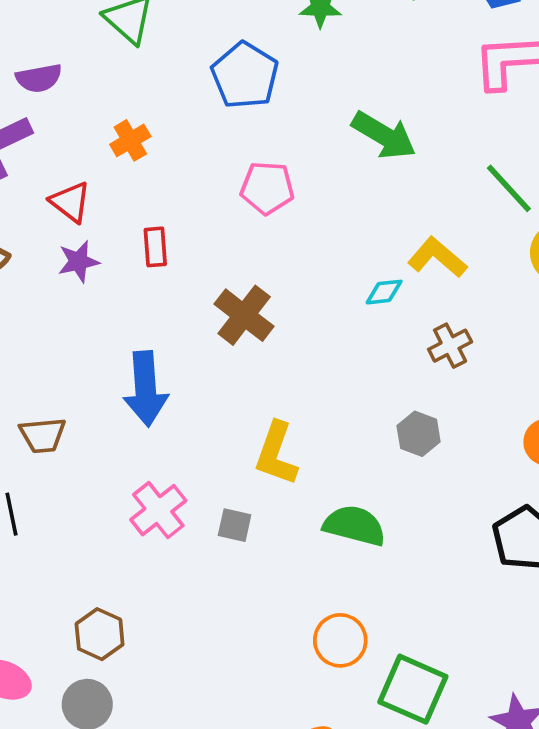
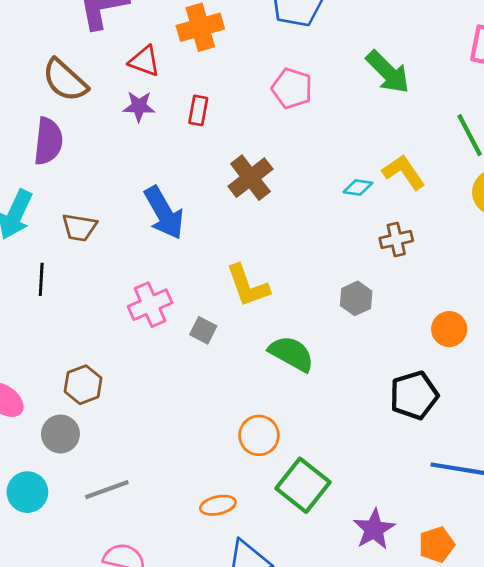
orange cross: (130, 140) -> (200, 27), size x1.5
red triangle: (70, 202) -> (144, 61), turned -32
blue arrow: (146, 389) -> (164, 213), turned -40
yellow L-shape: (276, 454) -> (248, 286), turned -54

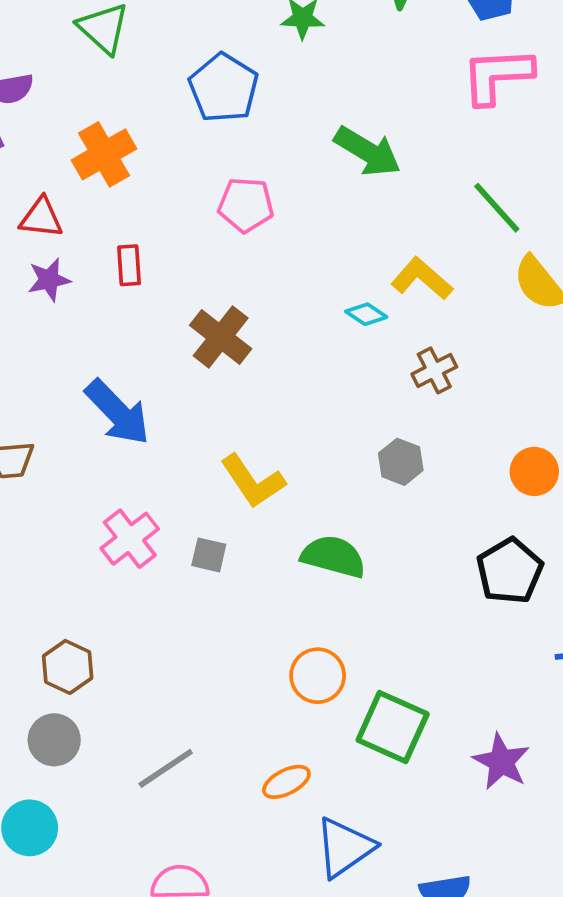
cyan diamond: (358, 187) -> (366, 314), turned 40
gray line: (107, 490) -> (166, 768), moved

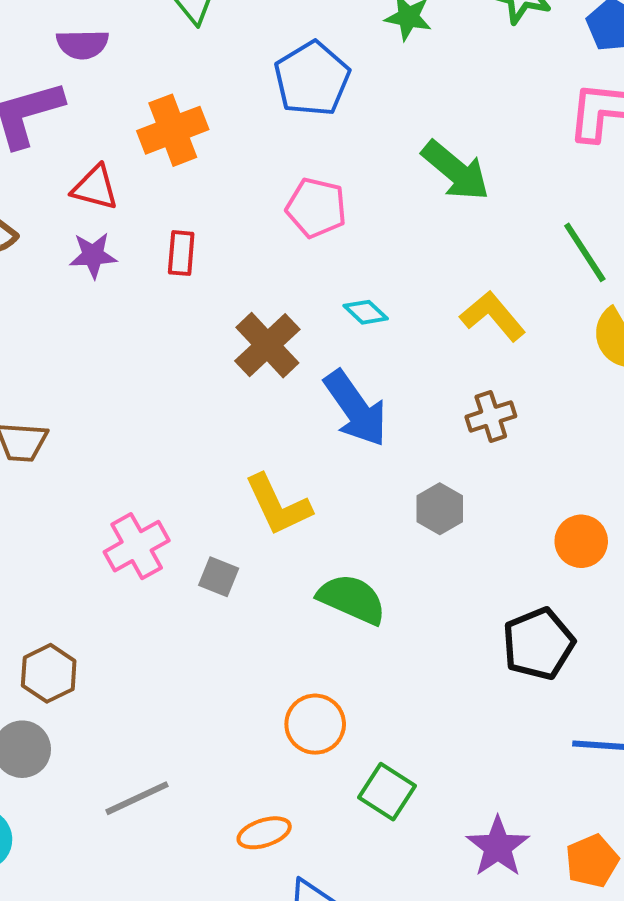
cyan diamond: (366, 314) -> (366, 312), moved
blue arrow: (118, 412) -> (356, 408), moved
green square: (393, 727) -> (387, 792), size x0.7

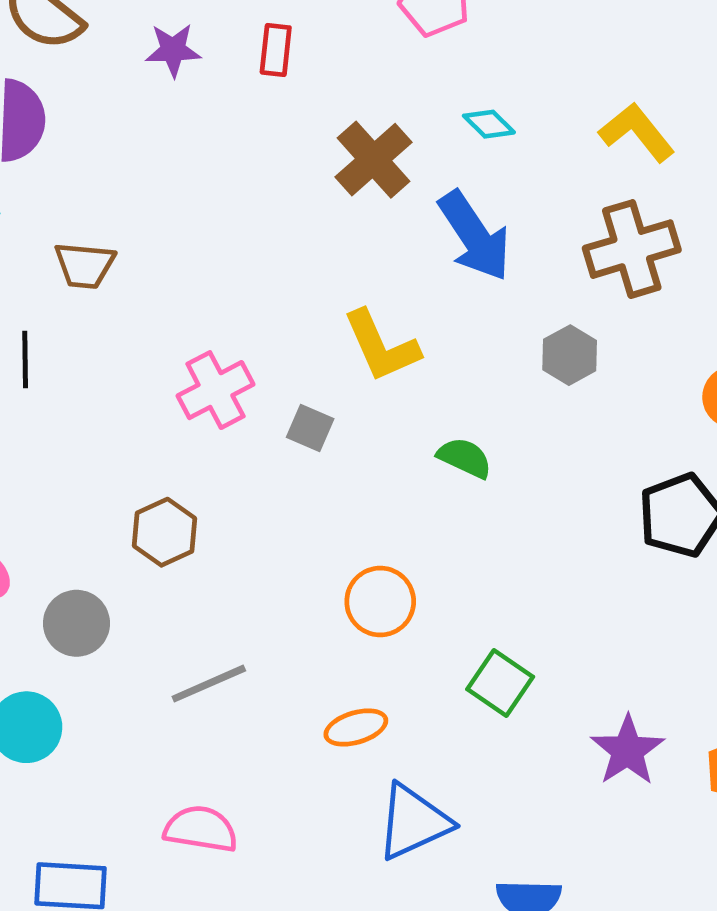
brown cross: (491, 416) -> (632, 249), size x1.6
green semicircle: (352, 599) -> (465, 458), size x0.7
brown hexagon: (49, 673) -> (165, 532), moved
orange circle: (315, 724) -> (380, 602), moved

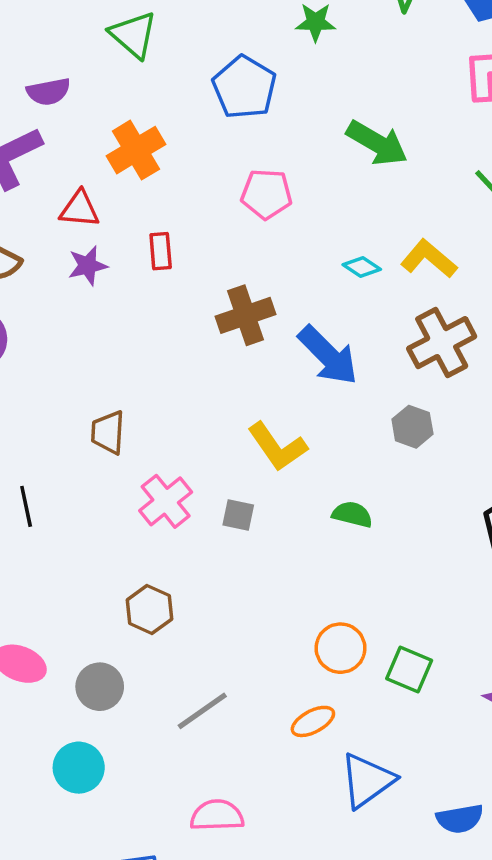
cyan diamond: (489, 124) -> (362, 267), moved
brown cross: (374, 160) -> (246, 315), turned 34
brown trapezoid: (85, 265) -> (108, 432), moved, turned 99
orange circle: (380, 602) -> (341, 648), moved

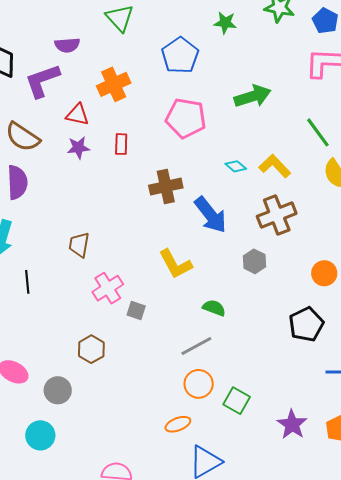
green arrow: (377, 143) -> (253, 96), turned -54
pink pentagon: (267, 194) -> (186, 118), size x1.4
gray square: (238, 515) -> (136, 310), moved
gray line: (202, 711) -> (196, 346), moved

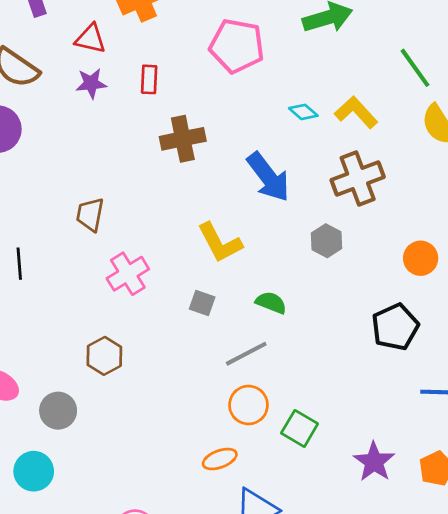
brown cross: (166, 187) -> (183, 139), moved
gray square: (136, 310) -> (202, 303), moved

